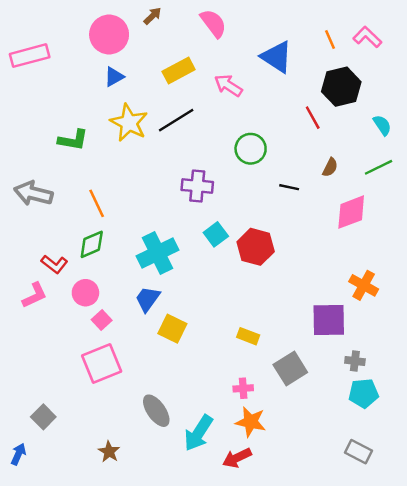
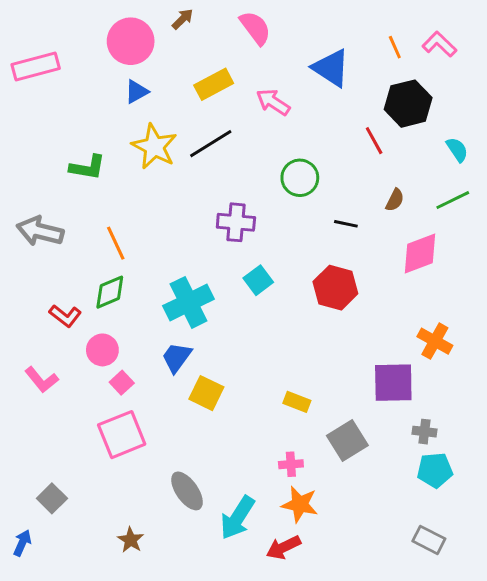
red hexagon: (256, 247) -> (335, 288), moved
pink L-shape: (35, 295) -> (42, 380), moved, turned 76

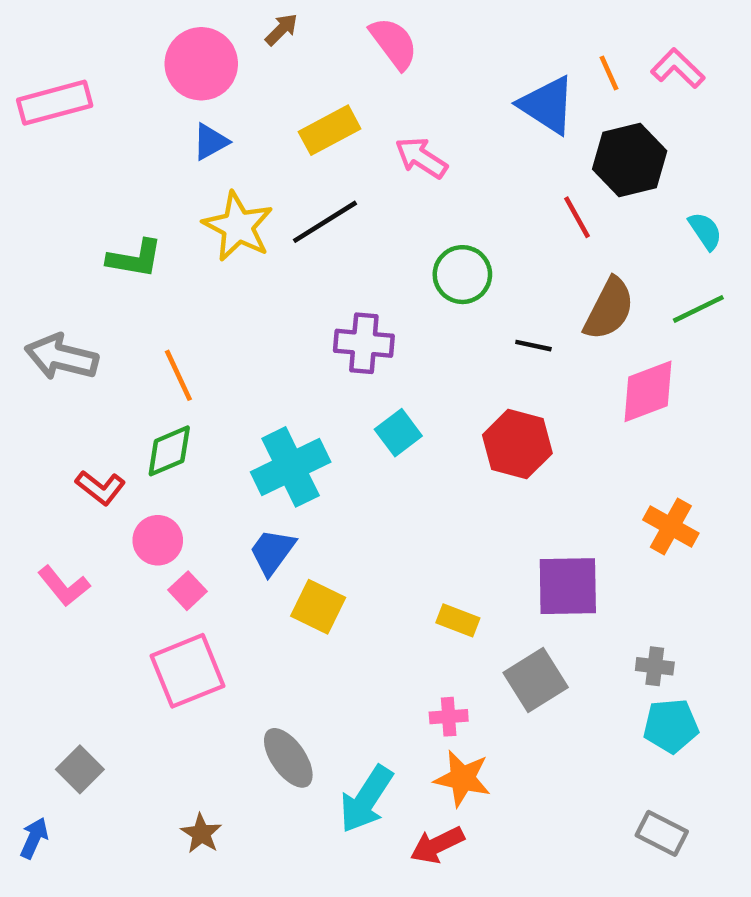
blue triangle: (331, 68) -> (547, 105), moved
brown semicircle: (395, 200) -> (609, 309), size x1.8
purple square: (393, 383) -> (568, 586), moved

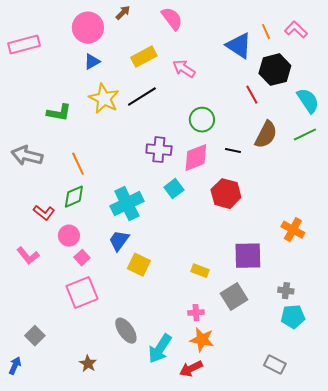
cyan semicircle: (705, 231) -> (308, 101), size x1.5
pink diamond: (648, 391) -> (196, 158), moved
gray rectangle: (662, 833) -> (275, 365), moved

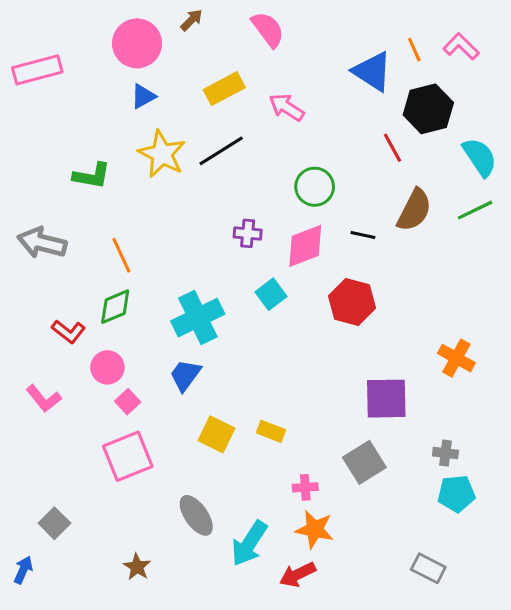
purple cross: (159, 150) -> (248, 233), size x0.7
yellow square: (139, 265) -> (216, 434), moved
yellow rectangle: (200, 271) -> (271, 431), moved

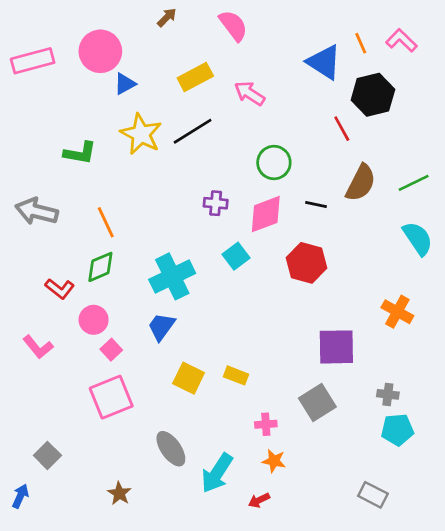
pink circle: (137, 43) -> (100, 51), moved
cyan semicircle: (480, 157) -> (418, 238), moved
orange star: (315, 529) -> (274, 461), size x0.7
red arrow: (297, 575) -> (259, 500), size x0.7

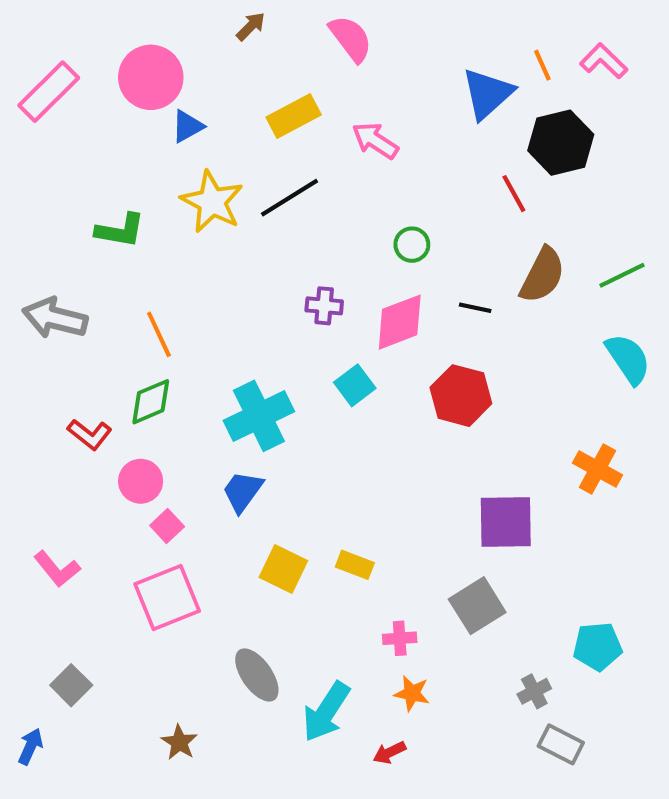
pink rectangle: (33, 61) -> (49, 92), turned -30
blue triangle: (324, 62) -> (487, 94), turned 45
green circle: (274, 163) -> (412, 245), size x0.7
pink L-shape: (38, 347) -> (57, 569), moved
gray cross: (388, 394) -> (534, 691), moved, turned -35

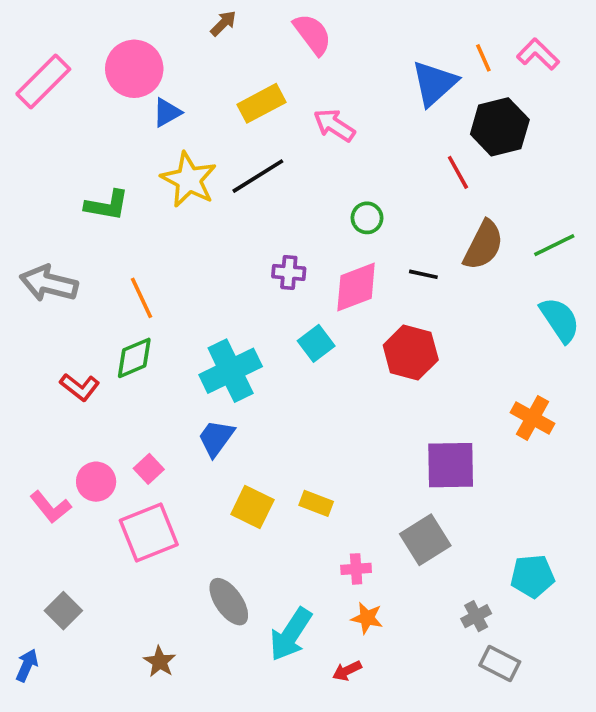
pink circle: (141, 481) -> (96, 482), moved

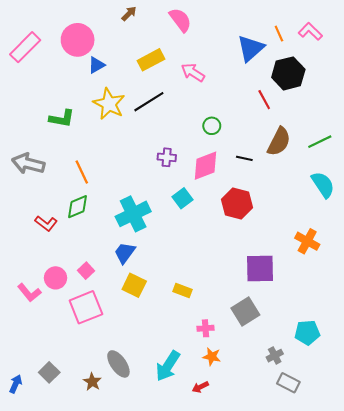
yellow square: (252, 507) -> (134, 285), moved
gray ellipse: (229, 602) -> (118, 364), moved
gray square: (63, 611) -> (49, 372), moved

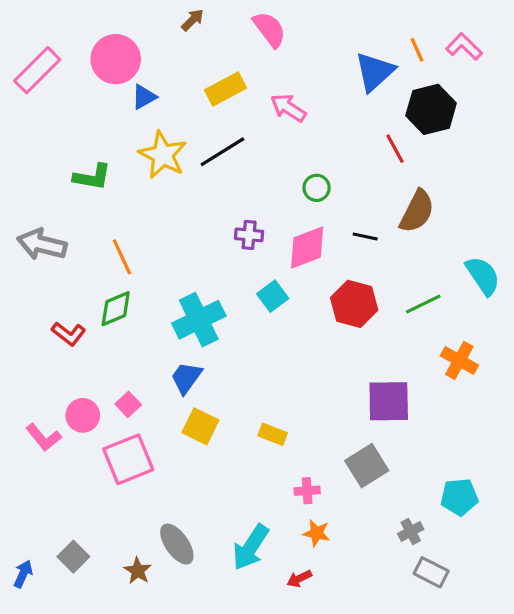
green line: (320, 142) -> (423, 304), moved

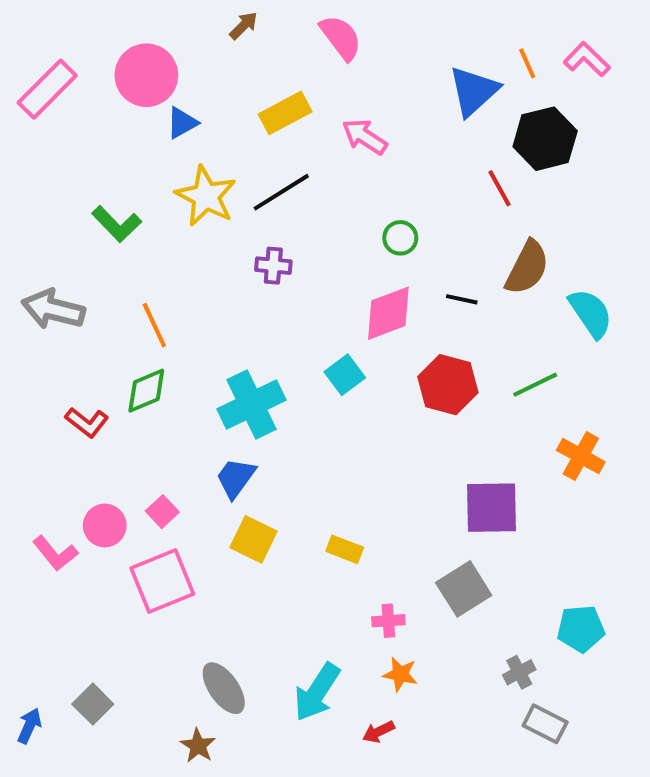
green L-shape: (92, 177) -> (117, 224), turned 36
purple cross: (249, 235) -> (273, 266), moved
cyan semicircle: (483, 276) -> (591, 313), moved
brown star: (138, 571) -> (198, 746), moved

